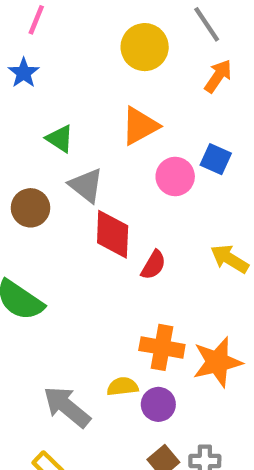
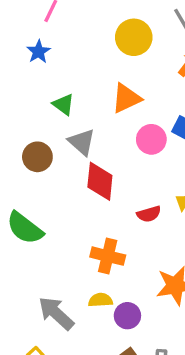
red semicircle: (153, 265) -> (149, 214), moved, turned 40
orange cross: (162, 347) -> (108, 256), moved

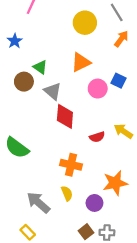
blue star: (39, 52) -> (15, 41), moved
brown circle: (37, 157) -> (24, 82), moved
yellow semicircle: (100, 300) -> (67, 193), turned 72
purple circle: (127, 316) -> (94, 203), moved

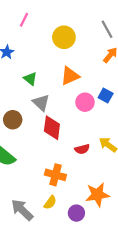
yellow circle: (85, 23) -> (64, 37), moved
brown circle: (24, 82) -> (13, 120), moved
yellow semicircle: (67, 193) -> (50, 202), turned 56

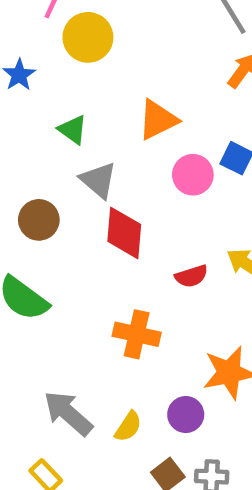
yellow circle: (64, 37) -> (88, 37), moved
yellow semicircle: (50, 202) -> (128, 427), moved

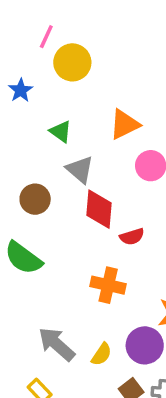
red semicircle: (191, 276) -> (132, 237), moved
purple circle: (186, 415) -> (145, 345), size x1.4

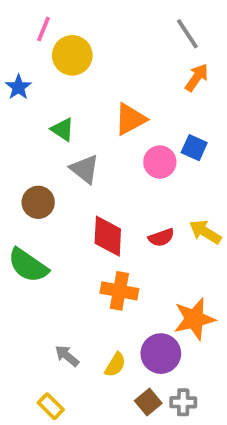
red diamond: (99, 209) -> (108, 236), moved
red semicircle: (132, 237) -> (161, 237), moved
gray arrow: (57, 344) -> (67, 356), size x0.6

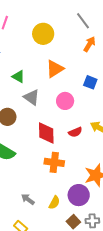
yellow circle: (72, 55) -> (43, 34), moved
pink circle: (160, 162) -> (65, 101), moved

